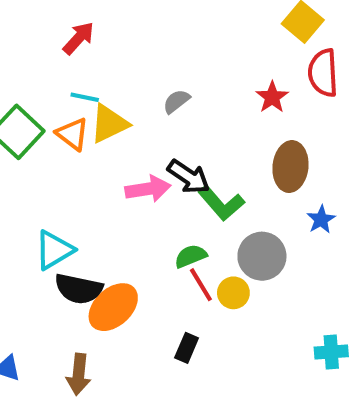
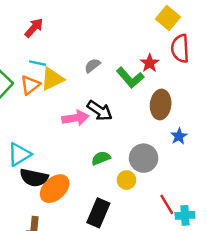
orange triangle: (72, 134) -> (30, 85), turned 45
green L-shape: (221, 203) -> (130, 78), moved
red line: (201, 285) -> (167, 204), moved
black rectangle: (187, 348) -> (98, 213), size x1.6

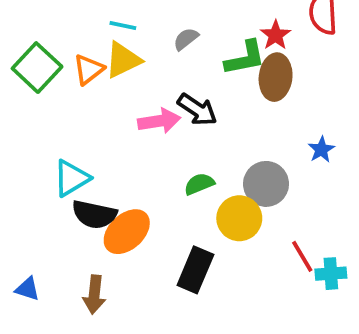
cyan line: (38, 63) -> (123, 26), moved
green L-shape: (130, 78) -> (245, 58), turned -60
brown ellipse: (161, 104) -> (276, 77), moved
yellow circle: (126, 180) -> (239, 218), size x1.5

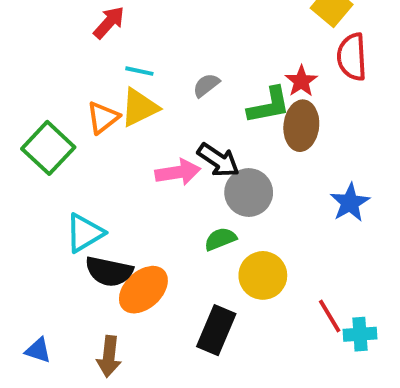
green square: (37, 68) -> (48, 148), moved
blue star: (321, 150) -> (350, 203), size x1.4
gray circle: (266, 184) -> (249, 192), moved

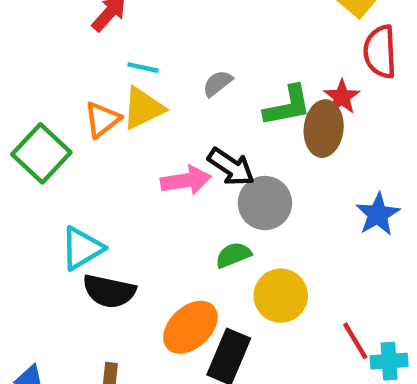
red star: (301, 81) -> (342, 97), moved
orange ellipse: (143, 290) -> (190, 327), moved

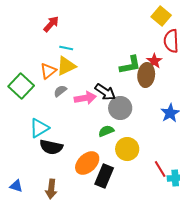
gray semicircle: (218, 83) -> (60, 91), moved

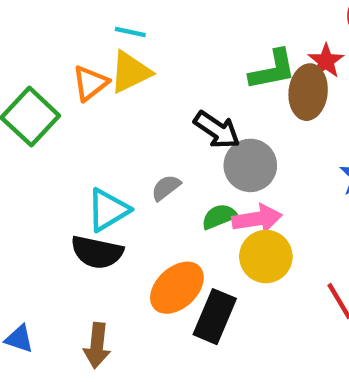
gray semicircle: (60, 91) -> (166, 188), moved
pink arrow: (85, 98) -> (257, 219), moved
cyan triangle: (39, 128) -> (108, 210), moved

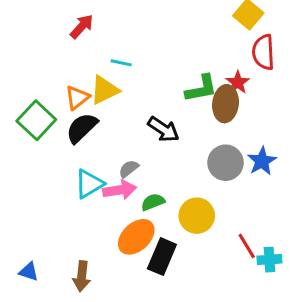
cyan line: (130, 32) -> (121, 63), moved
gray circle: (250, 165) -> (226, 163), moved
green semicircle: (219, 217) -> (153, 202), moved
pink arrow: (257, 219) -> (120, 190), moved
black semicircle: (97, 252) -> (82, 128), moved, turned 124

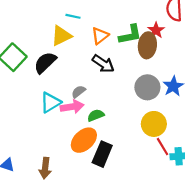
orange triangle: (77, 98) -> (100, 36), moved
yellow circle: (197, 216) -> (154, 124), moved

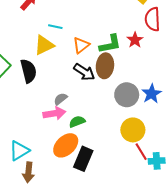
brown ellipse: (147, 45) -> (105, 66), moved
black semicircle: (45, 63) -> (28, 71), turned 120
cyan triangle: (50, 102) -> (19, 151), moved

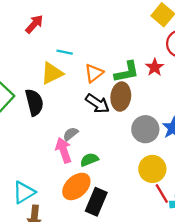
pink arrow: (54, 113) -> (64, 150), turned -100

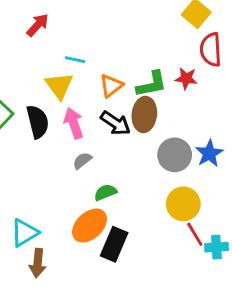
red star: (155, 67) -> (186, 78), turned -30
yellow triangle: (52, 73) -> (59, 86), turned -40
pink arrow: (64, 150) -> (74, 123), moved

